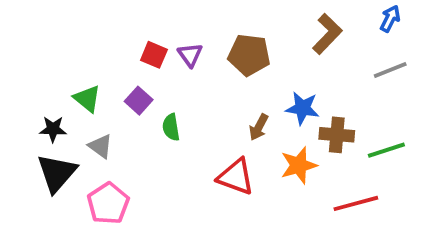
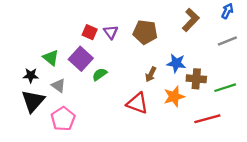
purple square: (139, 101) -> (81, 59), size x1.5
green semicircle: (171, 127) -> (100, 74), turned 64

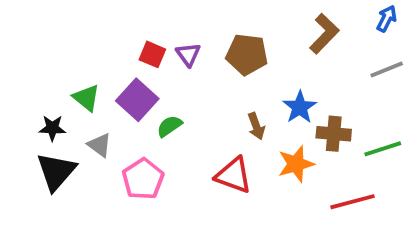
blue star: (176, 63) -> (300, 107), turned 30
brown arrow: (151, 74) -> (256, 126), turned -48
pink pentagon: (63, 119) -> (143, 179), moved

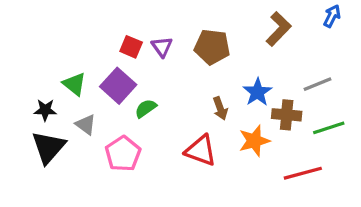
gray line: (387, 70) -> (317, 84), moved

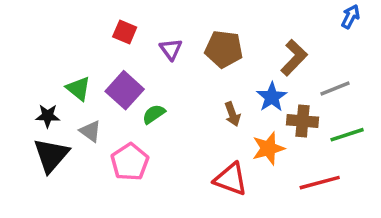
brown L-shape: (279, 29) -> (294, 58), moved
red square: (131, 47) -> (125, 32), moved
red triangle: (201, 150) -> (231, 179), moved

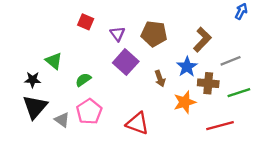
purple square: (125, 90) -> (126, 62), moved
green semicircle: (154, 114) -> (83, 80), moved
gray triangle: (90, 131) -> (62, 120), moved
red triangle: (231, 179) -> (137, 123), moved

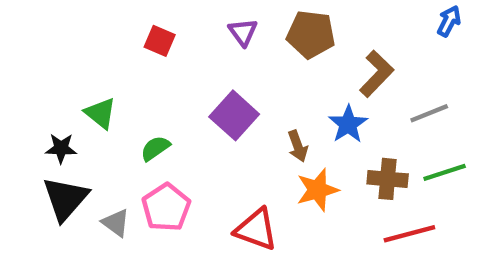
purple triangle: (117, 34) -> (243, 32), moved
brown pentagon: (154, 34) -> (311, 34), moved
brown cross: (208, 83) -> (388, 179), moved
orange star: (185, 102) -> (317, 190), moved

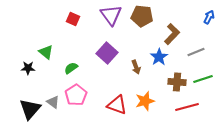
blue arrow: (449, 21) -> (209, 17), moved
purple triangle: (243, 32) -> (111, 15), size x1.6
orange star: (317, 190) -> (145, 101), moved
black triangle: (65, 199) -> (30, 109), moved

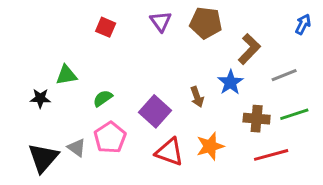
purple triangle: (111, 15) -> (161, 21), size x0.7
green triangle: (46, 52) -> (66, 75), turned -49
purple square: (107, 53) -> (155, 111), moved

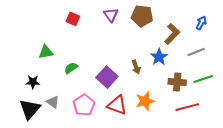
blue arrow: (303, 24) -> (201, 23), moved
black star: (40, 98) -> (33, 82), moved
pink pentagon: (110, 137) -> (84, 105), moved

